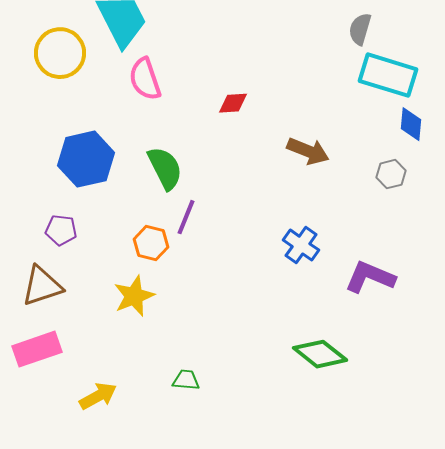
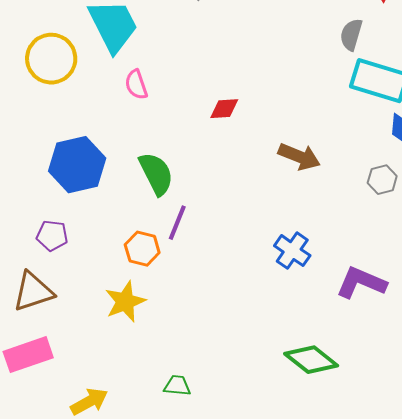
pink semicircle: (145, 79) -> (136, 85), size x0.7

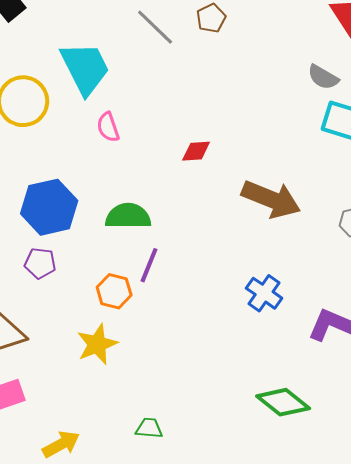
gray semicircle: (351, 35) -> (323, 77), turned -76
brown arrow: (299, 157) -> (271, 199), size x1.4
green semicircle: (156, 174) -> (128, 216), turned -63
purple pentagon: (52, 236) -> (40, 263), moved

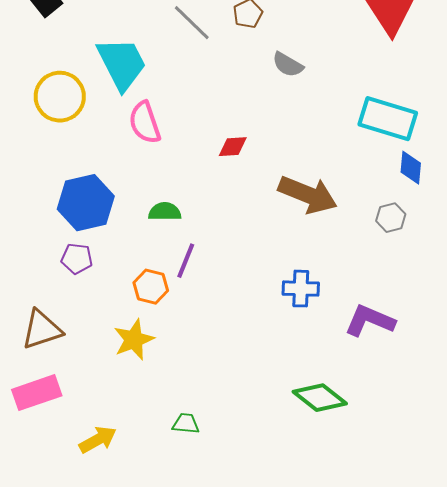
gray semicircle: (323, 77) -> (288, 65), moved
pink semicircle: (108, 127) -> (145, 123), size x1.4
green semicircle: (128, 216) -> (165, 212), size x0.7
blue cross: (264, 293) -> (301, 289), turned -33

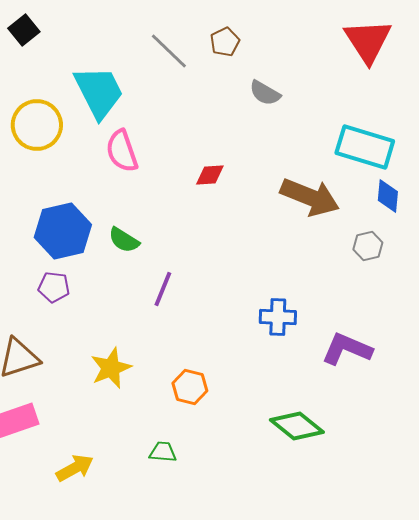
brown arrow: (308, 195) -> (310, 197), moved
green semicircle: (165, 212) -> (124, 240), moved, turned -148
orange hexagon: (151, 287) -> (190, 387), moved

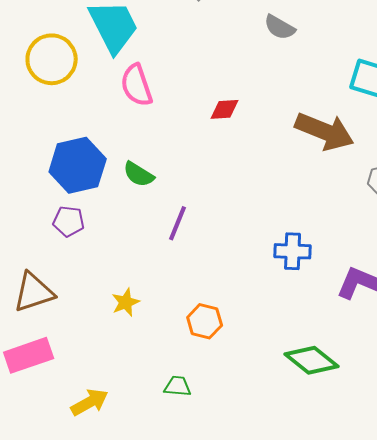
yellow star: (111, 368) -> (126, 302), size x0.7

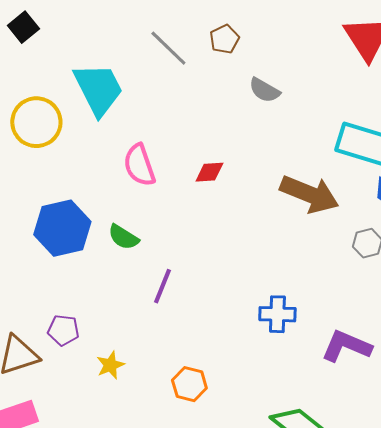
pink semicircle: (137, 85) -> (139, 165), moved
purple pentagon: (69, 221) -> (63, 330), moved

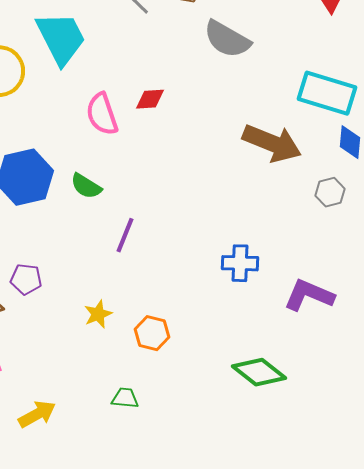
gray semicircle: (264, 90) -> (227, 39), size x1.5
red diamond: (209, 172) -> (150, 99), moved
yellow star: (110, 365) -> (98, 314), moved

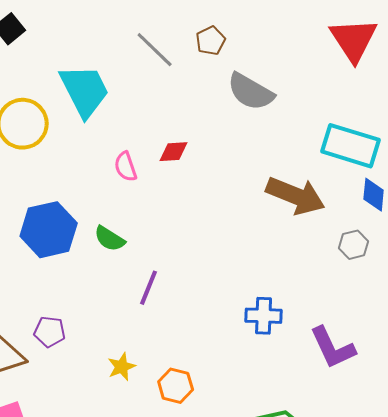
pink semicircle: (102, 114) -> (126, 167), size x0.7
purple L-shape: (309, 295) -> (333, 348), turned -138

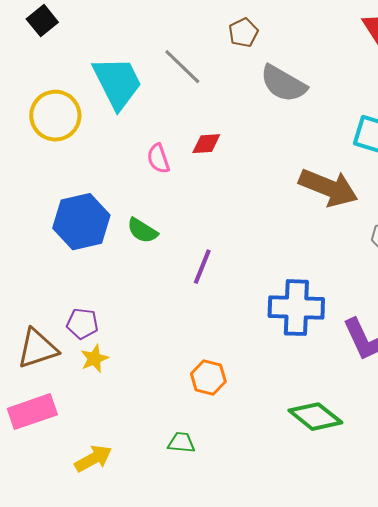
gray line: (155, 50) -> (182, 67), moved
purple line: (149, 288) -> (202, 267), moved
blue cross: (264, 316) -> (296, 308), size x1.5
yellow star: (122, 367) -> (94, 359), moved

